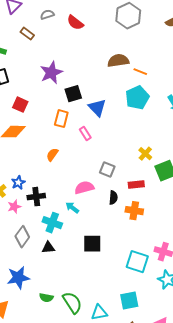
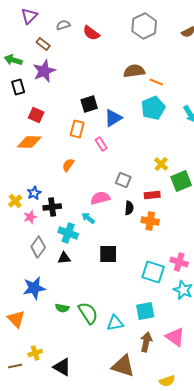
purple star: (51, 73) -> (44, 71), moved
blue triangle: (97, 108) -> (113, 118), turned 42

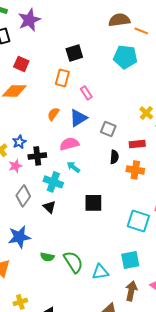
cyan pentagon: (153, 108) -> (125, 57), moved, turned 30
blue triangle: (113, 118) -> (78, 118), moved
pink semicircle: (100, 198) -> (69, 144), moved
black triangle: (64, 258) -> (49, 207), turned 48

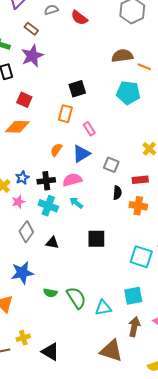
black cross: (37, 156) -> (46, 181), moved
cyan cross: (53, 182) -> (48, 206), moved
black triangle: (49, 207) -> (52, 243), turned -32

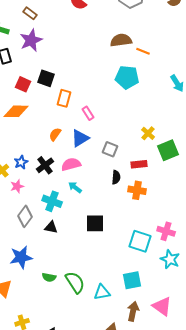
black square: (77, 89) -> (46, 78), moved, turned 36
black cross: (46, 181) -> (45, 165), turned -30
cyan cross: (48, 206) -> (52, 201), moved

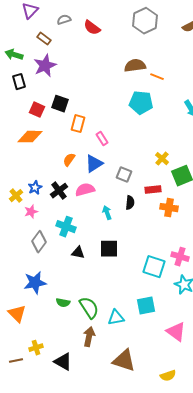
cyan arrow: (75, 187) -> (107, 213), moved, turned 32
orange cross: (137, 190) -> (169, 208), moved
black triangle: (51, 227) -> (78, 253), moved
brown arrow: (133, 311) -> (89, 337), moved

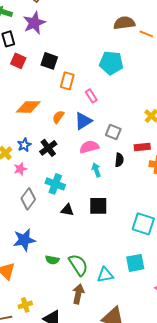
cyan pentagon: (141, 103) -> (111, 63), moved
red square: (37, 110) -> (18, 61), moved
orange diamond: (30, 137) -> (28, 107), moved
pink semicircle: (85, 190) -> (89, 147), moved

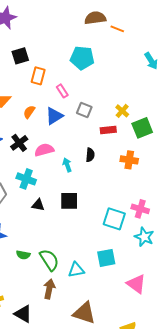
black square: (49, 61) -> (20, 56), turned -36
gray square: (113, 132) -> (84, 110), moved
pink semicircle: (89, 147) -> (44, 150), moved
red rectangle: (142, 147) -> (108, 130), moved

